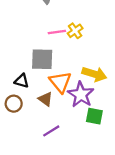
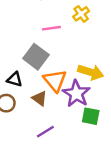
yellow cross: (75, 31) -> (81, 14), moved
gray square: (42, 59) -> (36, 57), turned 35

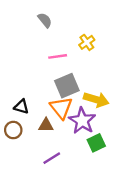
gray square: (36, 57) -> (67, 86), moved, turned 30
brown triangle: (39, 98) -> (46, 125), turned -35
green square: (91, 116) -> (96, 143), turned -36

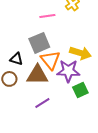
gray square: (67, 86) -> (39, 43), moved
purple star: (82, 121) -> (68, 71), turned -30
brown triangle: (46, 125) -> (37, 75), size x1.6

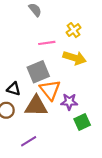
yellow arrow: (80, 53) -> (75, 58), moved
purple star: (68, 71) -> (69, 102), size x0.7
purple line: (42, 103) -> (29, 141), moved

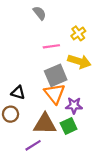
gray square: (38, 72) -> (56, 75), moved
brown triangle: (36, 106) -> (45, 124), moved
green square: (82, 122) -> (69, 126), moved

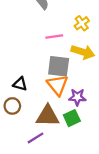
gray square: (56, 75) -> (59, 66), turned 30

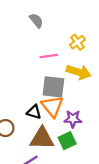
black triangle: (20, 84) -> (34, 112), moved

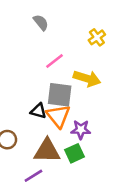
yellow cross: (77, 42) -> (97, 37), moved
pink line: (49, 56) -> (55, 61), turned -30
black triangle: (34, 112) -> (38, 111), moved

